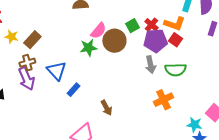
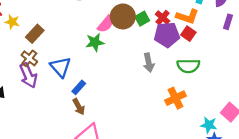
yellow star: (11, 37) -> (12, 22), moved
brown circle: (114, 41) -> (123, 16), moved
brown cross: (27, 63) -> (29, 58), turned -35
gray arrow: (150, 65) -> (149, 63), moved
brown arrow: (106, 108) -> (79, 107), moved

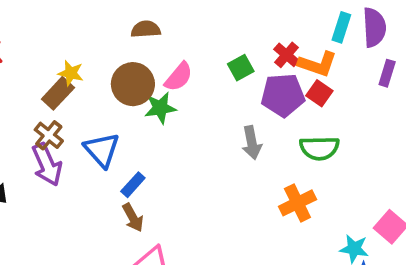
brown circle: (123, 16) -> (133, 84), moved
red cross: (163, 18) -> (286, 55), moved
yellow star: (12, 22) -> (71, 73), moved

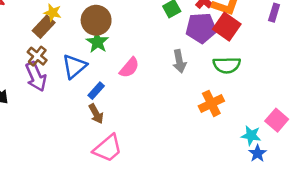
pink semicircle: (179, 77) -> (129, 68), moved
red square: (319, 93) -> (227, 27), size x1.5
green star: (160, 108) -> (97, 42), moved, turned -30
blue triangle: (102, 150) -> (74, 66), turned 32

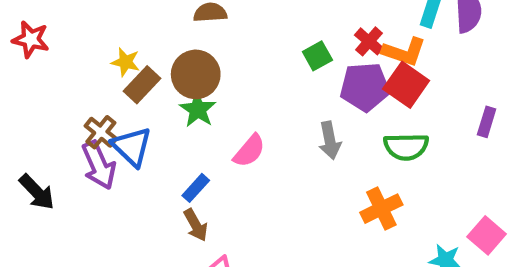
purple rectangle: (274, 13) -> (487, 122), moved
brown rectangle: (44, 27) -> (142, 85), moved
blue triangle: (74, 66) -> (132, 147), moved, turned -36

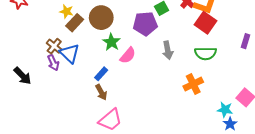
purple pentagon: (365, 87) -> (145, 24), moved
green star: (198, 110) -> (111, 42), moved
purple arrow: (99, 165) -> (53, 63), size x0.7

